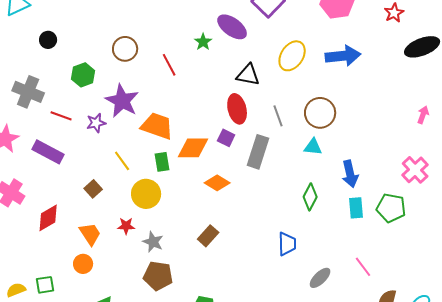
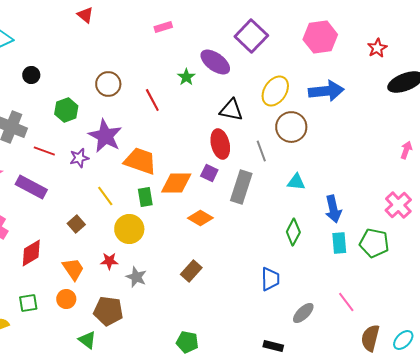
brown circle: (320, 113) -> (291, 127), moved
brown pentagon: (158, 276) -> (108, 311), moved
green square: (45, 285) -> (28, 303), moved

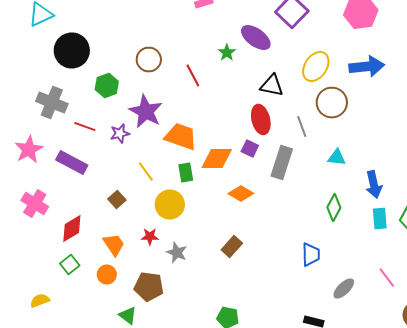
black circle: (31, 75) -> (72, 50), size x2.0
green square: (28, 303) -> (70, 264), moved, turned -30

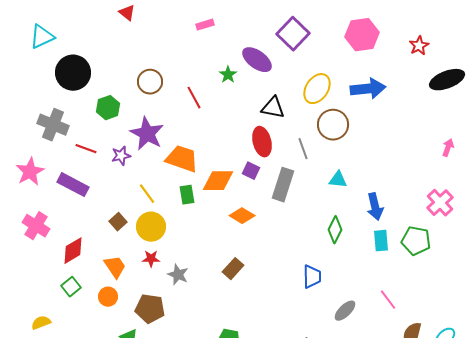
yellow circle: (170, 204) -> (151, 227), moved

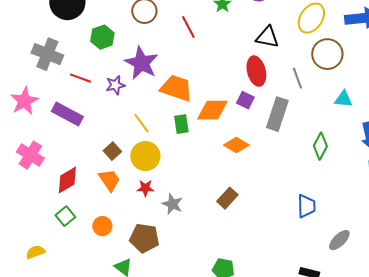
cyan triangle: (338, 180) -> (343, 99), moved
green diamond: (335, 230) -> (320, 146), moved
orange trapezoid: (115, 267) -> (109, 180), moved

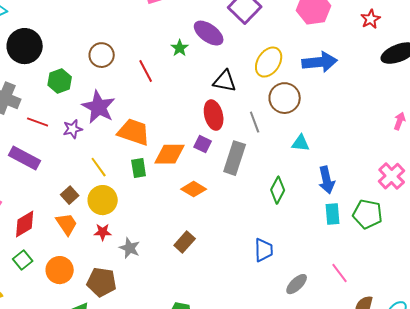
orange circle: (102, 226) -> (60, 270), size x1.4

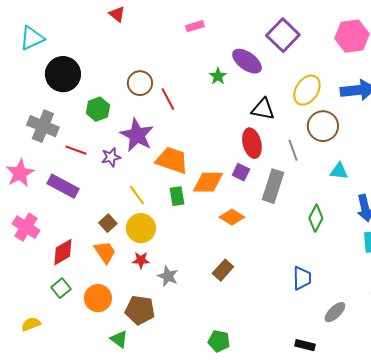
red line: (146, 71) -> (168, 99), moved

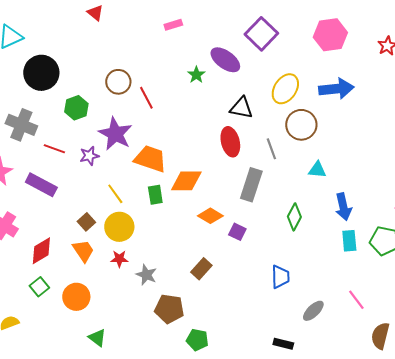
purple square: (241, 172) -> (237, 232), moved
brown pentagon: (140, 310) -> (169, 309), moved

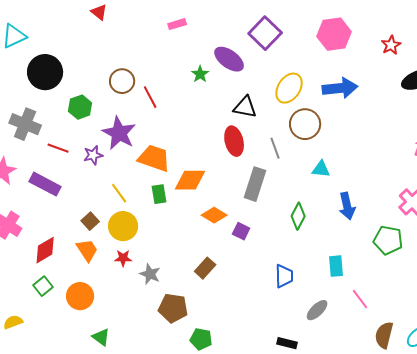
cyan rectangle: (349, 241) -> (336, 266), moved

